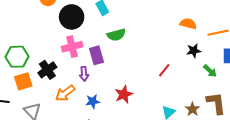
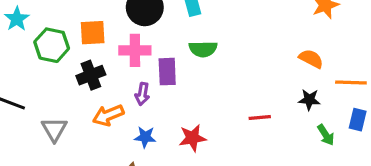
red line: (164, 70) -> (260, 117), turned 32
orange square: (23, 81) -> (93, 33), moved

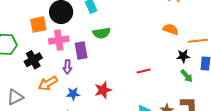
orange square: (93, 33) -> (38, 25), moved
black star: (309, 100) -> (183, 56), moved
gray triangle: (54, 129) -> (15, 97), turned 42

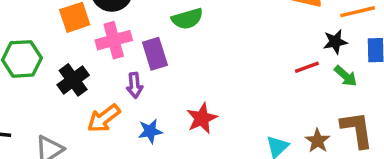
red line: (144, 71) -> (307, 67), moved

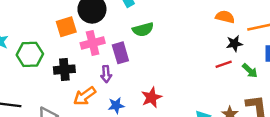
black star: (335, 42) -> (234, 43), moved
black cross: (73, 80) -> (64, 70), turned 30

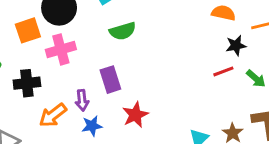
purple rectangle: (120, 53) -> (110, 80), moved
purple arrow: (106, 74) -> (82, 100), moved

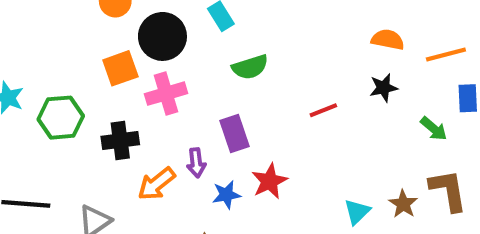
black star: (236, 46) -> (384, 88), moved
red line: (223, 71) -> (323, 110), moved
blue star: (92, 126) -> (226, 195), moved

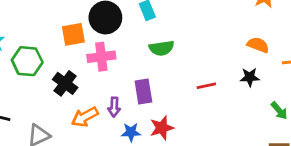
black cross: (120, 140) -> (65, 83), turned 35

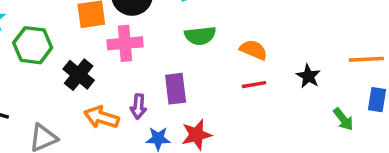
orange semicircle: (258, 45) -> (254, 50), moved
black star: (250, 77) -> (308, 76), turned 30
orange arrow: (85, 117) -> (101, 117), turned 44

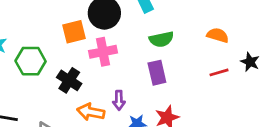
orange semicircle: (254, 50) -> (218, 35), moved
red line: (254, 85) -> (219, 72), moved
purple rectangle: (176, 89) -> (157, 73), moved

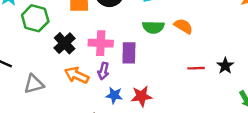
orange semicircle: (218, 35) -> (183, 26), moved
pink cross: (103, 52) -> (101, 43), moved
purple rectangle: (157, 73) -> (129, 53), moved

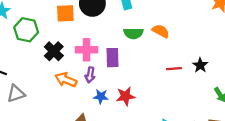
gray triangle: (34, 84) -> (16, 94), moved

